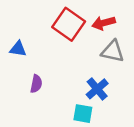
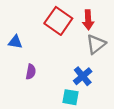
red arrow: (104, 23) -> (88, 20), turned -78
gray triangle: (113, 51) -> (96, 44), turned -50

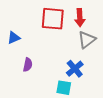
red square: (58, 21) -> (53, 19), turned -30
blue triangle: (15, 42) -> (14, 38), turned -32

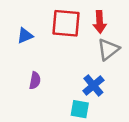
blue triangle: (14, 38) -> (25, 36), moved

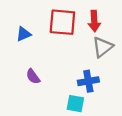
purple semicircle: (35, 80) -> (33, 76), turned 133
blue cross: (93, 85) -> (88, 81), turned 30

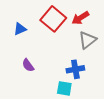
red arrow: (94, 21) -> (80, 18), turned 60
red square: (62, 22) -> (53, 19), turned 35

